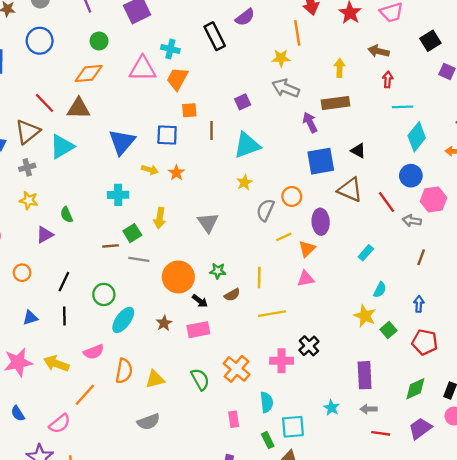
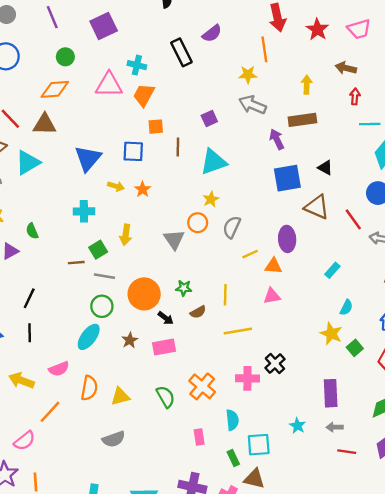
orange circle: (292, 196) -> (198, 223), moved
orange triangle: (307, 249) -> (273, 266), turned 48
green circle: (104, 294) -> (102, 306), moved

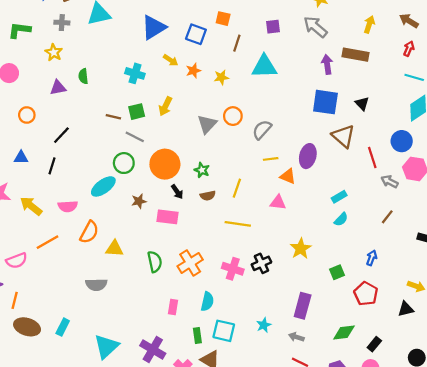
yellow star: (211, 199) -> (221, 77), moved
cyan semicircle: (346, 307) -> (341, 219), moved
yellow star: (331, 334) -> (301, 249), moved

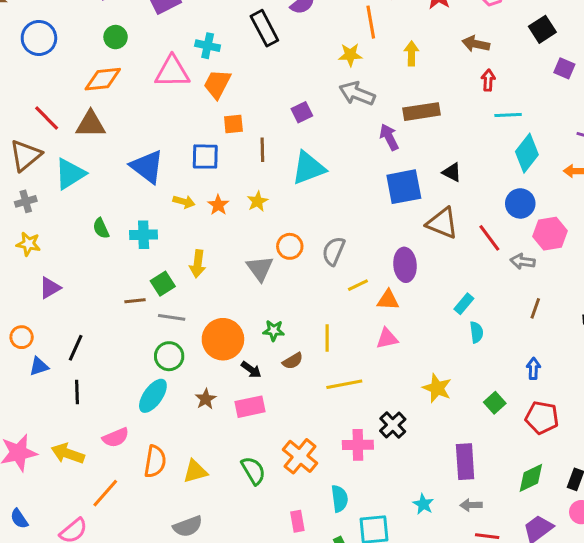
yellow arrow: (369, 24) -> (411, 53), moved
blue triangle: (154, 27) -> (147, 167), turned -32
green semicircle: (83, 76) -> (101, 228), moved
blue triangle: (21, 158) -> (39, 366), moved
cyan semicircle: (341, 219) -> (476, 332), turned -32

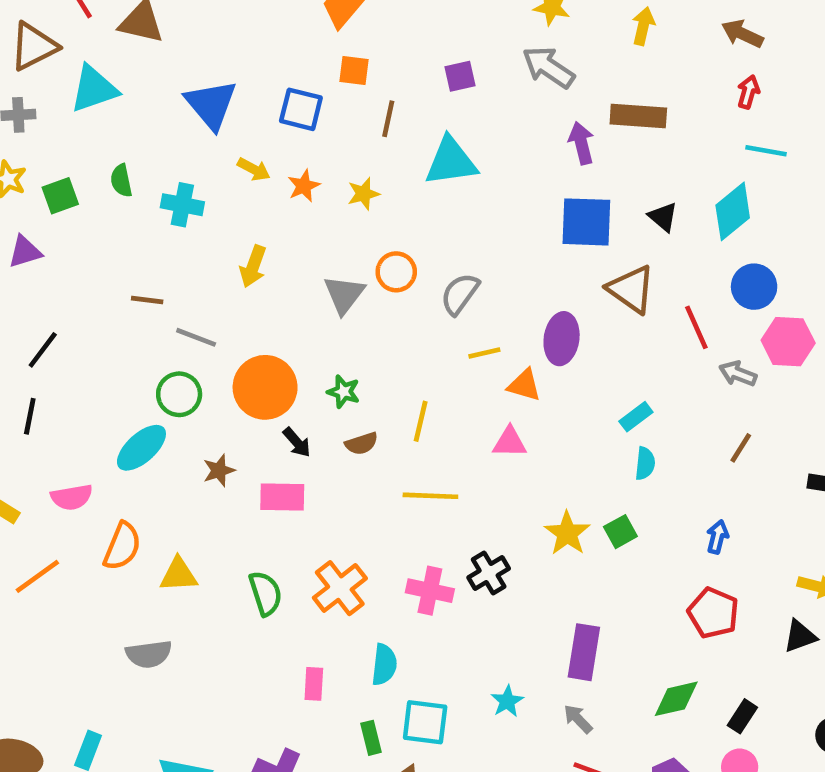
cyan diamond: (527, 153) -> (733, 211), moved
green square: (163, 284) -> (60, 196), moved
green square: (495, 403) -> (620, 532), moved
gray arrow: (471, 505) -> (578, 719), turned 35

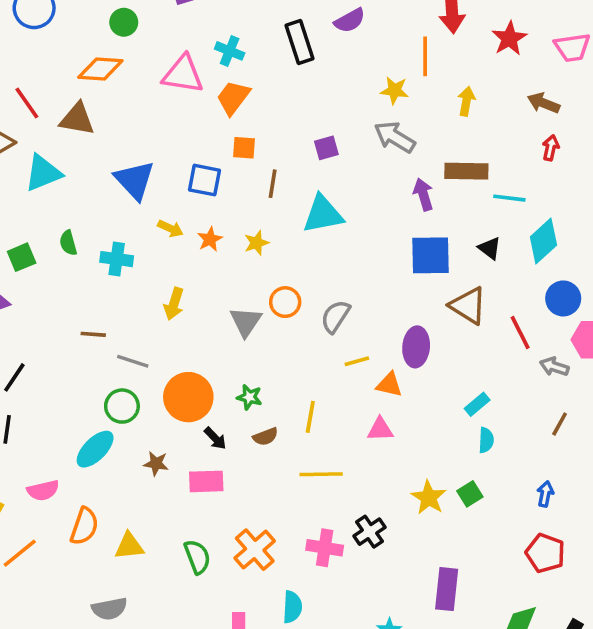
cyan line: (766, 151) -> (509, 198), moved
brown star: (219, 470) -> (156, 463), turned 30

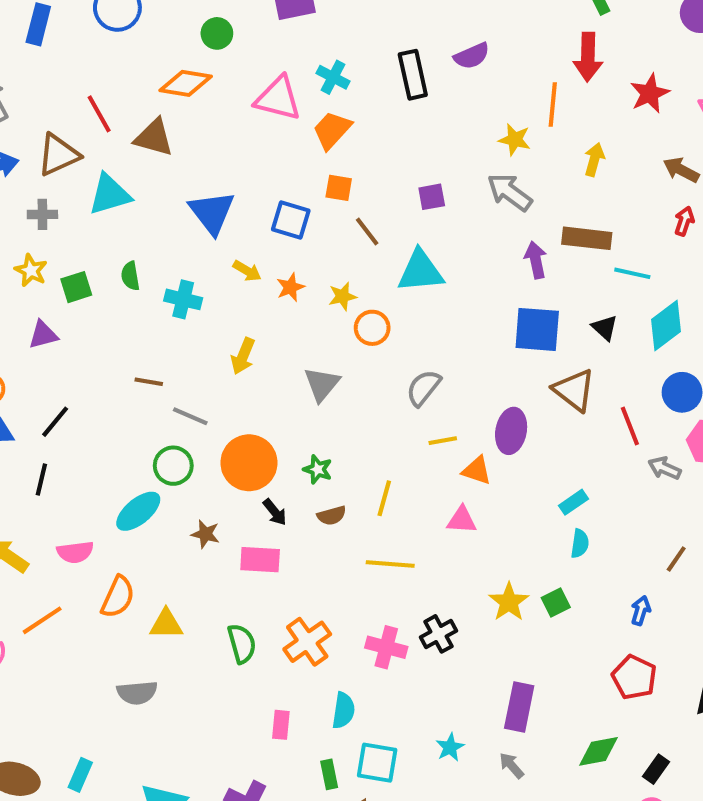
brown line: (273, 184) -> (367, 231), turned -52
orange circle: (285, 302) -> (372, 328), moved
brown line: (560, 424) -> (676, 559), moved

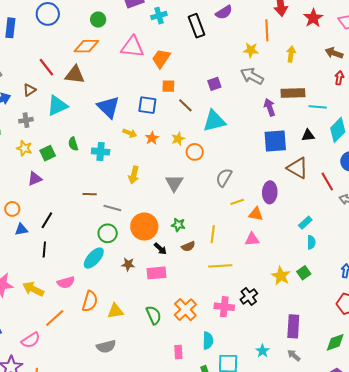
cyan cross: (333, 77) -> (159, 16), moved, turned -35
brown triangle: (58, 155) -> (29, 90), size x0.6
black triangle: (605, 328) -> (308, 135), turned -40

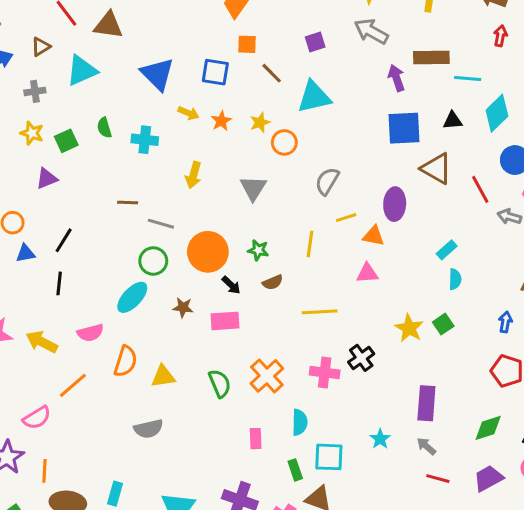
yellow line: (213, 234) -> (310, 244), moved

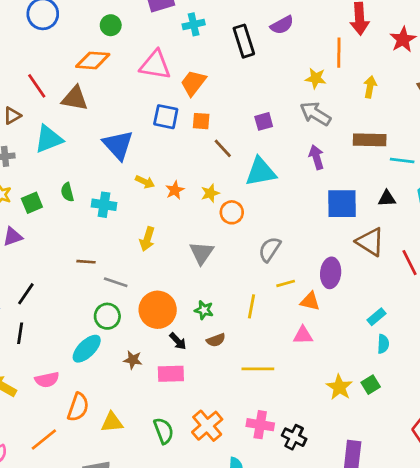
blue square: (215, 72) -> (166, 117), moved
purple arrow: (396, 78) -> (316, 157), moved
black cross: (361, 358) -> (294, 437), moved, turned -30
orange line: (73, 385) -> (44, 439), moved

